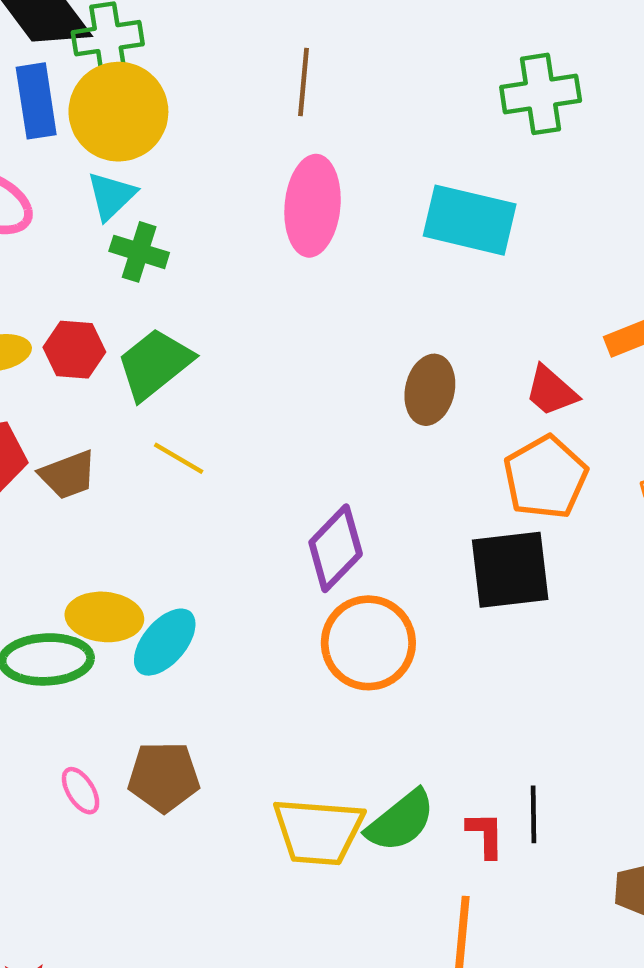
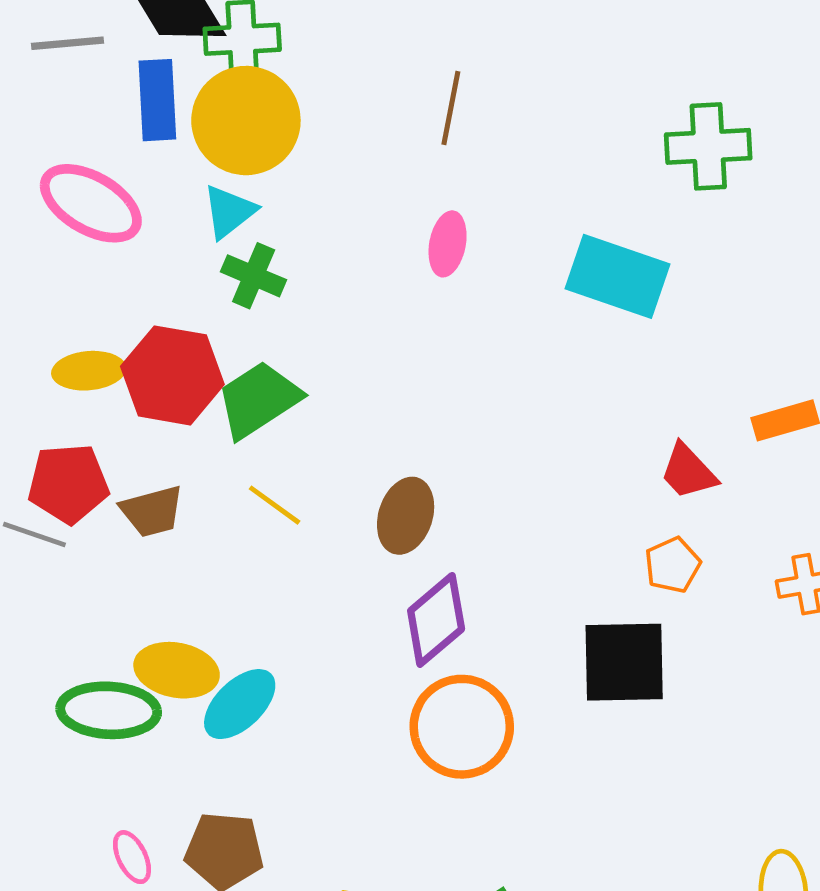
pink ellipse: (313, 206) -> (448, 244), size x0.6
red hexagon: (74, 350) -> (172, 375), size x1.5
brown ellipse: (430, 390) -> (406, 516), moved
orange pentagon: (545, 477) -> (673, 565), size x0.6

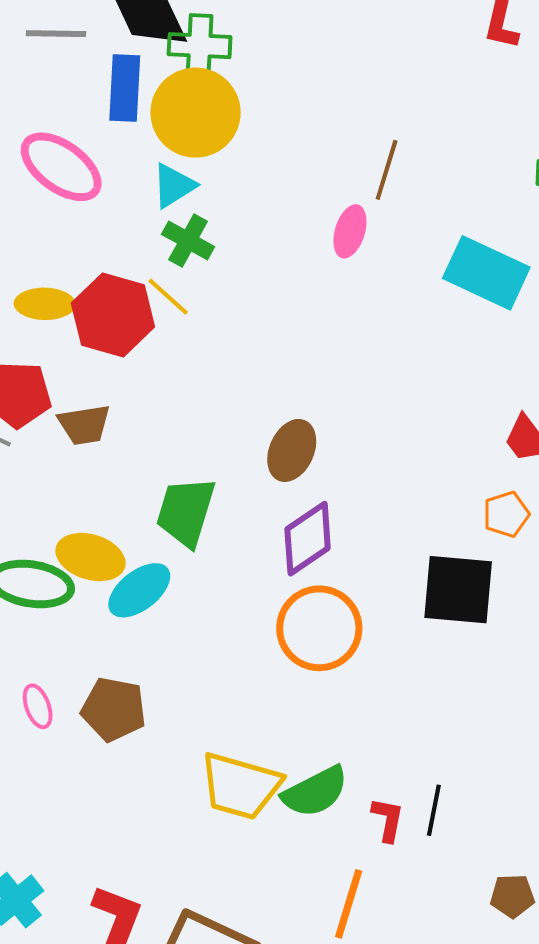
brown line: (451, 108) -> (387, 170), moved
green trapezoid: (259, 400) -> (186, 512), moved, turned -46
yellow line: (275, 505) -> (168, 297), moved

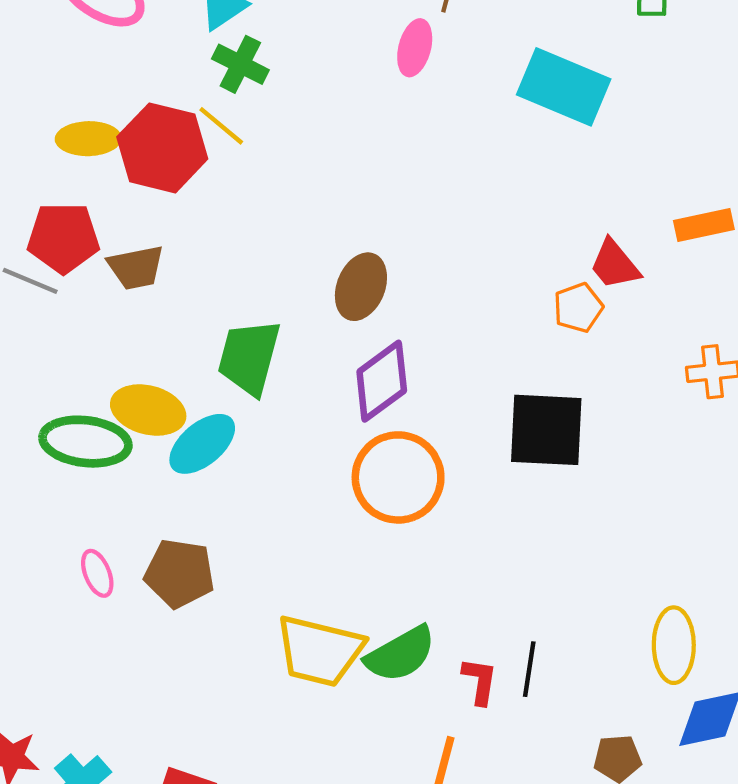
orange pentagon: (506, 514) -> (578, 308), moved

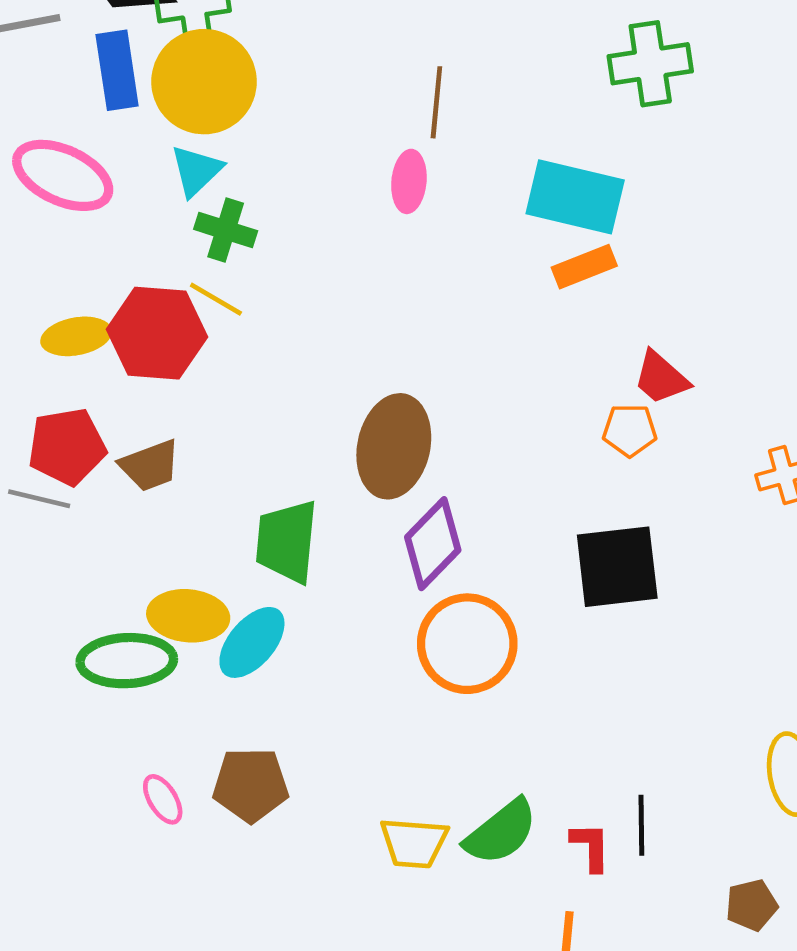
orange rectangle: (704, 225) -> (584, 267), moved
brown ellipse: (361, 287) -> (394, 446), size x1.4
orange pentagon: (578, 308) -> (630, 430), turned 30
yellow trapezoid: (319, 651) -> (414, 843), size x0.7

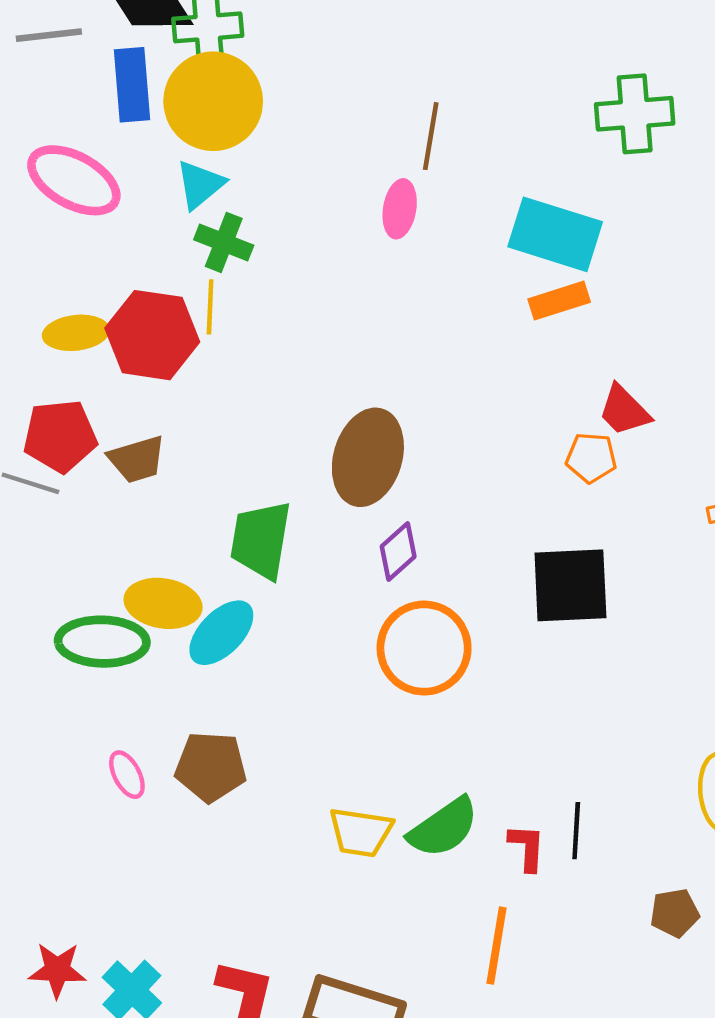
yellow line: (216, 299) -> (210, 307), turned 58
purple diamond: (433, 544) -> (398, 552), size x0.7

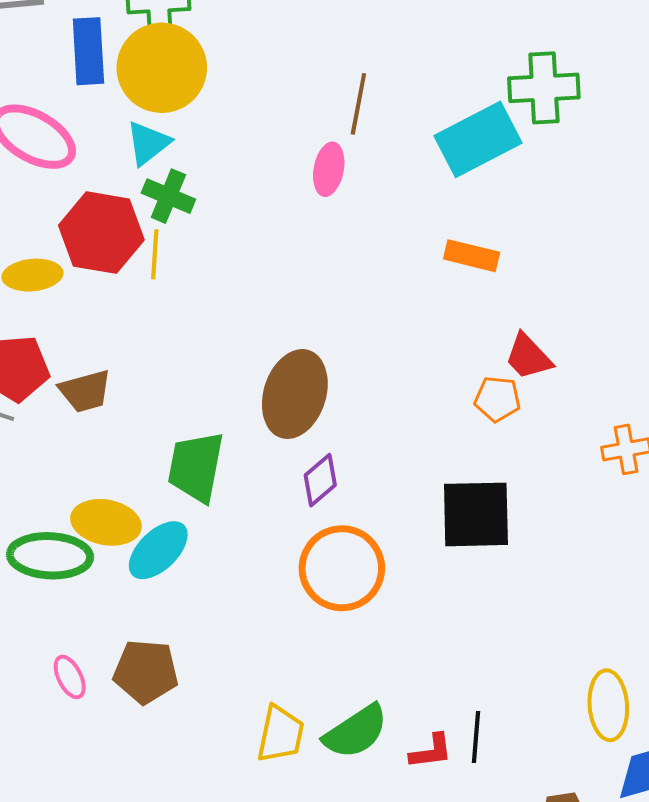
cyan rectangle: (555, 234) -> (478, 139), moved, turned -46
orange rectangle: (559, 301) -> (472, 256), turned 30
red hexagon: (152, 335) -> (101, 233), moved
yellow trapezoid: (361, 832) -> (281, 734), turned -88
red L-shape: (527, 847) -> (431, 751), turned 78

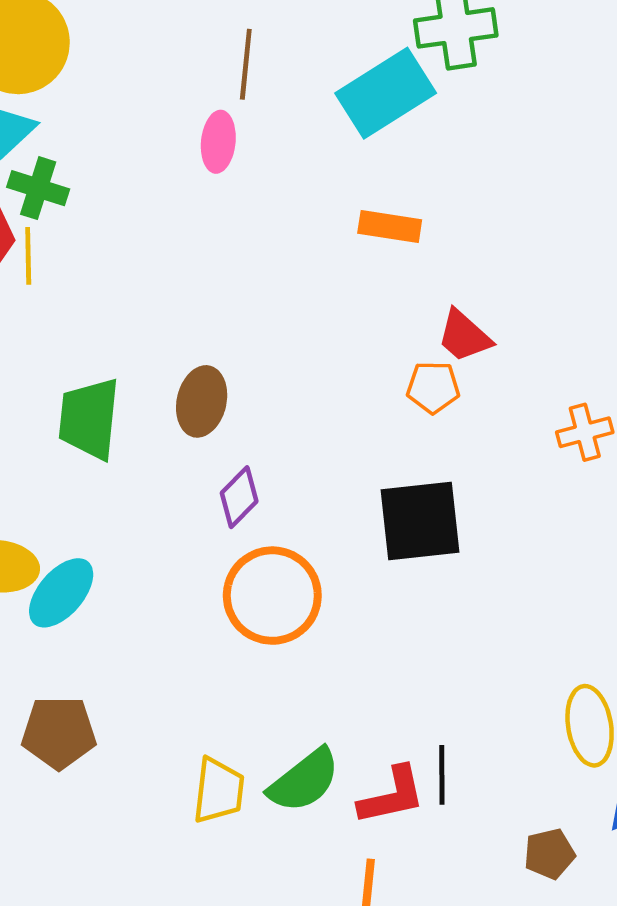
brown ellipse: (295, 394) -> (202, 401), size x0.7
green trapezoid: (196, 467) -> (89, 419), moved
red L-shape: (431, 751) -> (392, 796), size x1.4

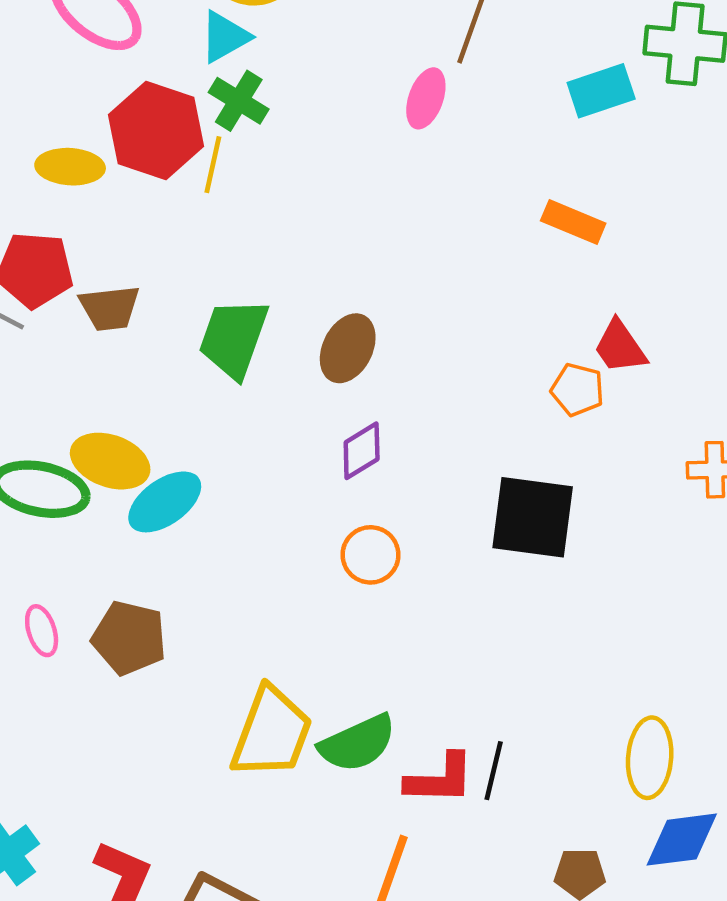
cyan rectangle: (386, 93) -> (601, 91), size x0.7
orange circle: (272, 596) -> (371, 555), size x0.6
yellow trapezoid: (219, 791) -> (272, 733), size x1.4

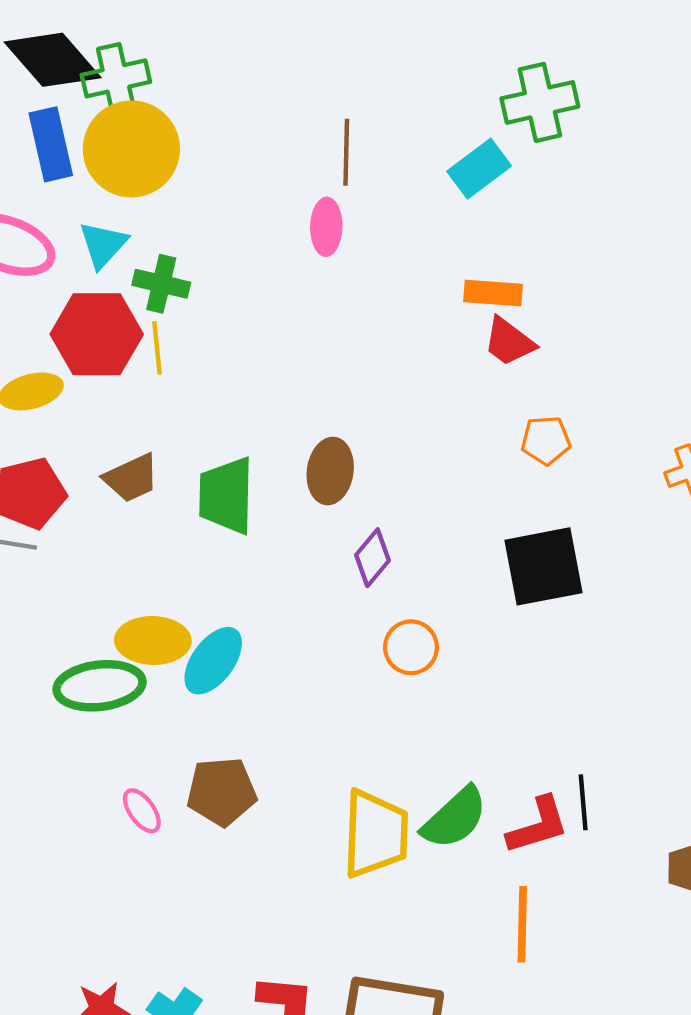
cyan triangle: (225, 37) -> (103, 245), moved
brown trapezoid: (110, 308) -> (131, 478), moved
red trapezoid: (620, 347) -> (509, 342), moved

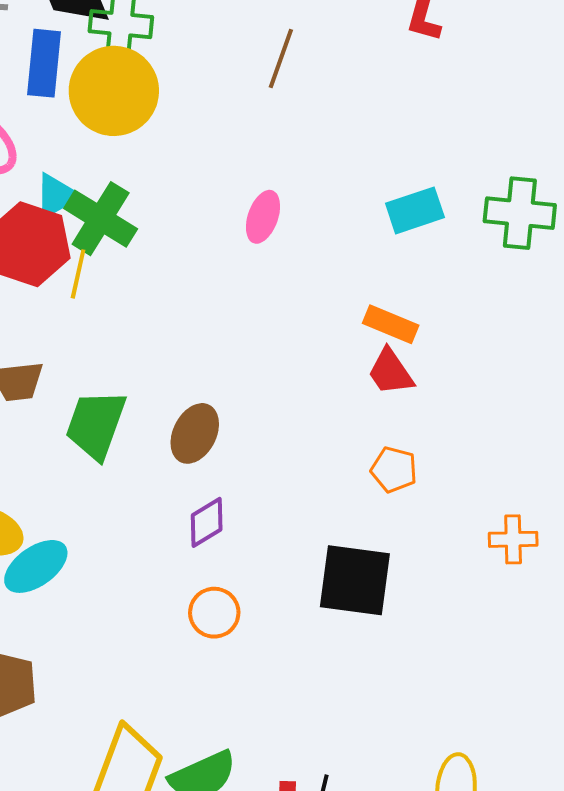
green cross: (540, 102) -> (520, 213), moved
brown line: (346, 152) -> (281, 58), moved
cyan triangle: (103, 245) -> (56, 196), moved
green cross: (161, 284) -> (101, 219), size x1.4

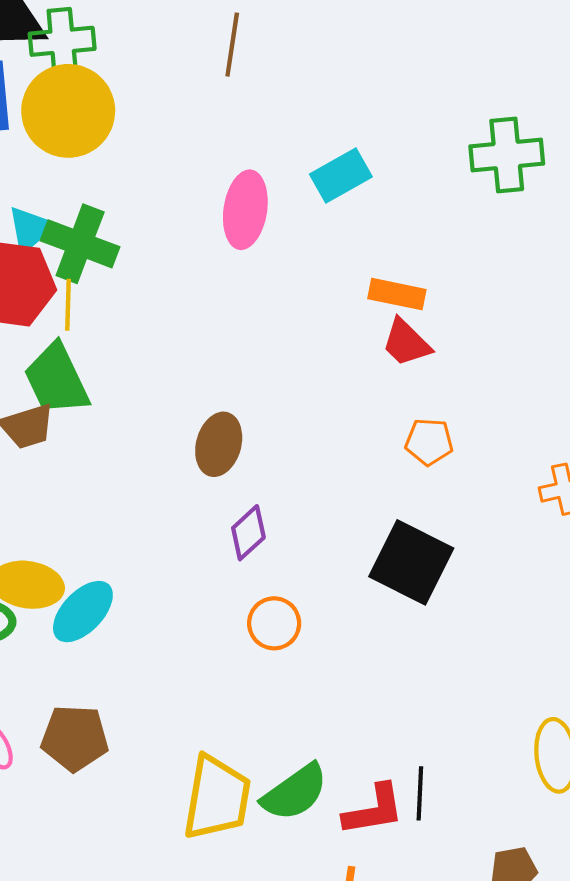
cyan rectangle: (415, 210) -> (341, 176), moved
pink ellipse: (263, 217) -> (245, 210), size x1.4
green trapezoid: (96, 425) -> (57, 379), moved, turned -34
black square: (355, 580) -> (411, 562), turned 30

